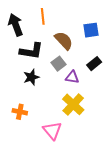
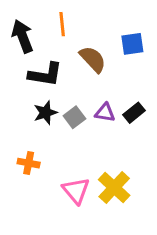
gray square: (59, 64) -> (74, 117), moved
black rectangle: (94, 64) -> (134, 113), moved
yellow cross: (73, 104) -> (114, 188), moved

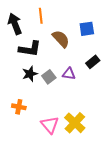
black rectangle: (134, 113) -> (93, 62), moved

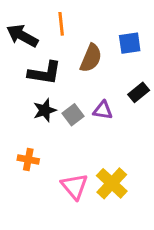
black arrow: (15, 24) -> (22, 36), turned -40
brown semicircle: (61, 39) -> (91, 58), turned 66

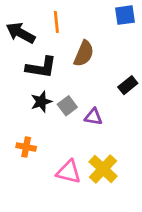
blue square: (130, 43) -> (125, 15), moved
purple triangle: (103, 110) -> (93, 117), moved
pink triangle: (75, 186) -> (69, 172), turned -36

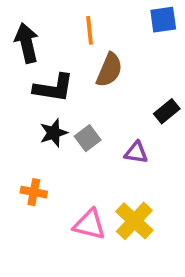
orange line: (56, 22) -> (89, 30), moved
black arrow: (21, 33) -> (27, 43), turned 48
purple triangle: (93, 117) -> (136, 153), moved

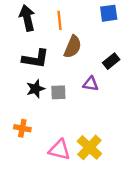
black arrow: (27, 43) -> (27, 18), moved
black rectangle: (167, 111) -> (111, 61), moved
gray square: (88, 138) -> (58, 92), turned 35
purple triangle: (136, 153) -> (91, 84), moved

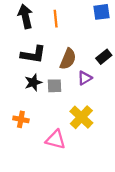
brown semicircle: (73, 47) -> (68, 59), moved
purple triangle: (91, 84) -> (85, 78), turned -40
yellow cross: (89, 147) -> (81, 117), moved

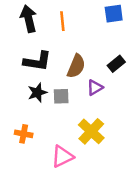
pink triangle: (56, 140) -> (62, 156), turned -40

